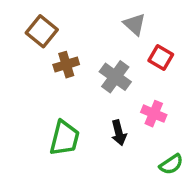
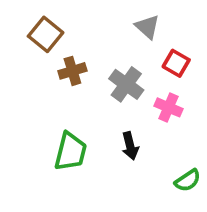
pink cross: (154, 114) -> (169, 107), moved

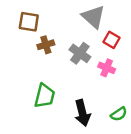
gray triangle: (147, 27) -> (93, 17), size x1.5
brown square: (46, 34) -> (29, 22), turned -30
black arrow: (130, 146) -> (82, 113), moved, size x1.5

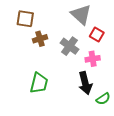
pink cross: (107, 68) -> (93, 59), turned -32
black arrow: (82, 113) -> (85, 83), moved

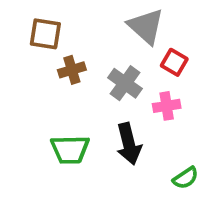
green trapezoid: (39, 83) -> (70, 149), turned 75
black arrow: (85, 83) -> (129, 144), moved

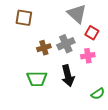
brown cross: (72, 70) -> (44, 48), moved
gray cross: (125, 83) -> (66, 44), turned 30

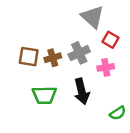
brown square: (24, 18) -> (29, 57), moved

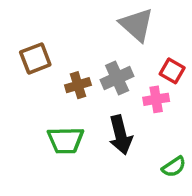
red square: (111, 40) -> (172, 71), moved
brown square: (29, 57) -> (35, 58), moved, turned -30

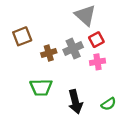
red square: (172, 71) -> (96, 40), moved, turned 32
black arrow: (121, 135) -> (75, 102), moved

